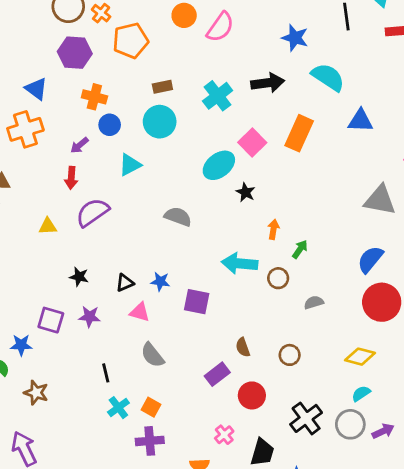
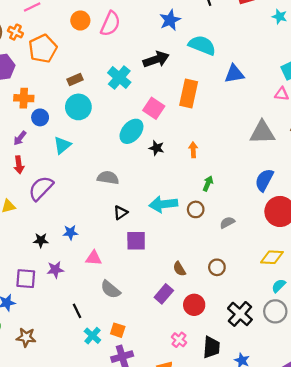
blue star: (295, 38) -> (170, 20), turned -30
orange arrow: (273, 229) -> (193, 150), moved
blue star: (160, 281) -> (70, 232), moved
black triangle: (125, 283) -> (121, 213), moved

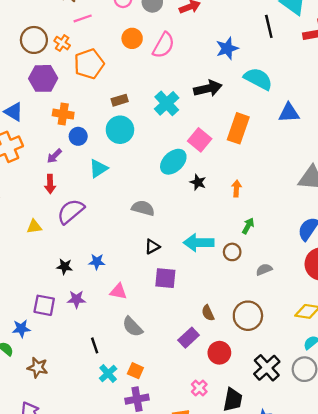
brown circle: (217, 267) -> (248, 316), size x1.6

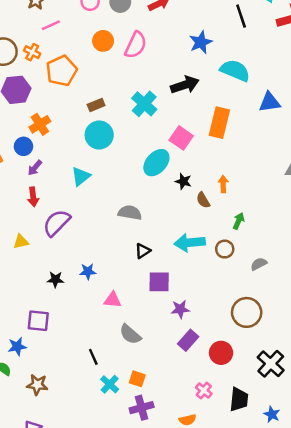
orange cross: (63, 114) -> (40, 124), turned -36
blue circle: (78, 136) -> (23, 146), moved
purple star: (77, 299) -> (180, 309), moved
brown semicircle: (208, 313) -> (203, 200), moved

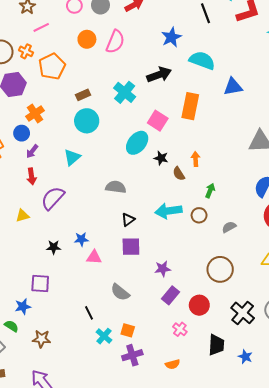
purple square: (159, 282) -> (131, 247), moved
pink triangle: (113, 300) -> (94, 257), moved
pink cross: (204, 391) -> (180, 329), moved

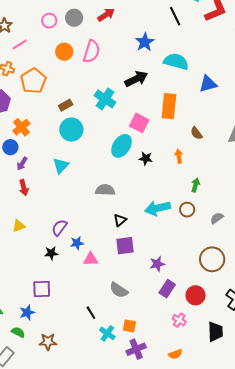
brown semicircle: (179, 174) -> (196, 133), moved
purple semicircle: (53, 198) -> (59, 228), moved, size x0.7

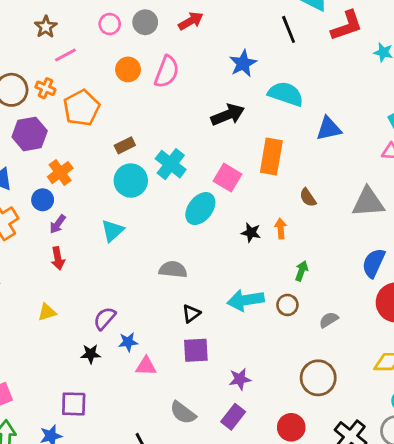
cyan cross: (105, 99) -> (171, 164), moved
black star: (146, 158) -> (251, 233), moved
purple rectangle: (167, 289) -> (233, 417), moved

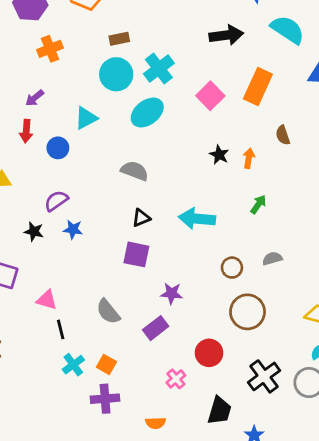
blue circle: (43, 200) -> (58, 148), moved
cyan ellipse: (200, 209) -> (147, 113), moved
brown circle: (287, 305) -> (232, 268), moved
pink triangle: (146, 366) -> (47, 300), moved

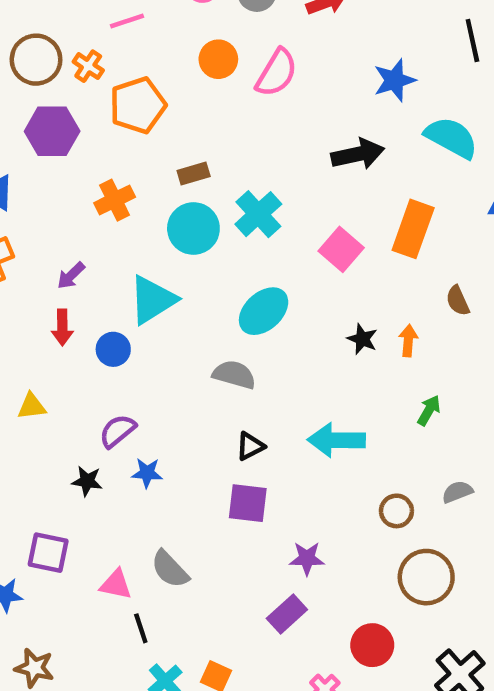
orange cross: (50, 49) -> (115, 200), moved
cyan ellipse: (147, 113) -> (264, 311), moved
cyan triangle: (86, 118) -> (152, 300), size x1.4
gray semicircle: (108, 312) -> (170, 569), moved

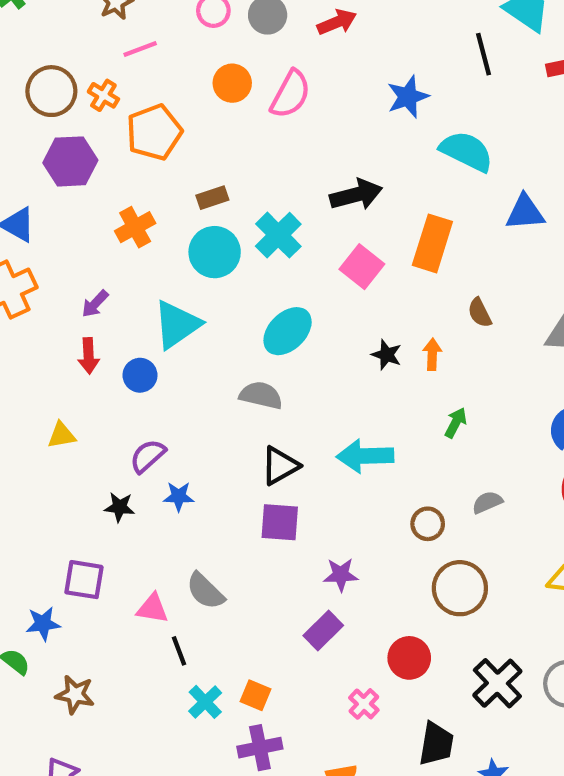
black arrow: (358, 154) -> (356, 195), moved
black triangle: (250, 446) -> (280, 466), size x1.4

